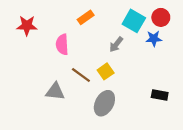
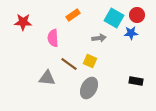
gray arrow: (116, 44) -> (99, 38), turned -136
yellow square: (106, 71) -> (90, 61), turned -32

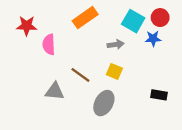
orange rectangle: (73, 15) -> (85, 18), size x1.5
pink semicircle: (53, 38) -> (49, 44), moved
yellow square: (90, 61) -> (114, 71), moved

